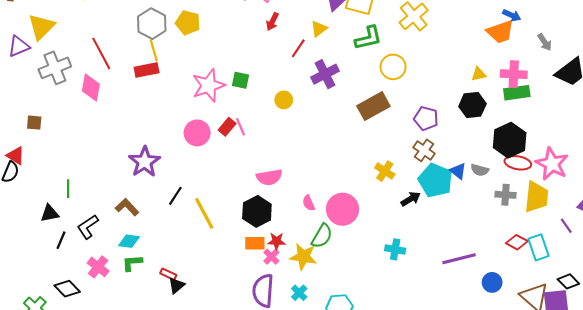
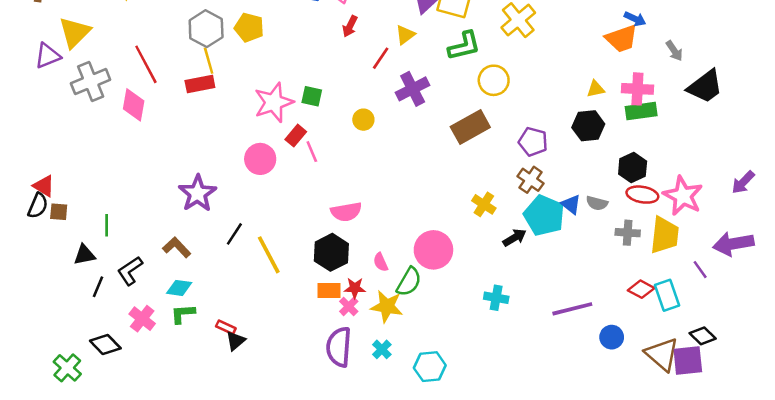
brown square: (34, 123) -> (59, 212), moved
red rectangle: (227, 127) -> (296, 136), moved
black hexagon: (510, 140) -> (633, 168), size x0.7
pink semicircle: (308, 203) -> (381, 262), moved

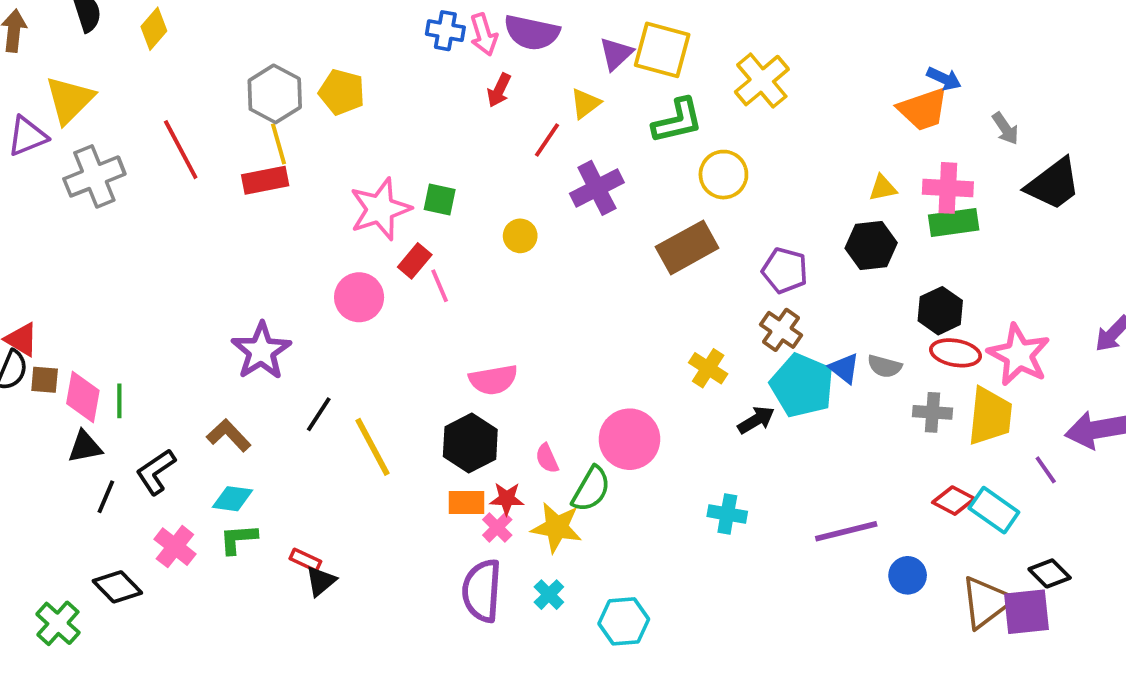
pink diamond: (134, 105) -> (83, 397), moved
cyan rectangle: (667, 295) -> (994, 510), turned -36
brown triangle: (662, 354) -> (986, 602), turned 42

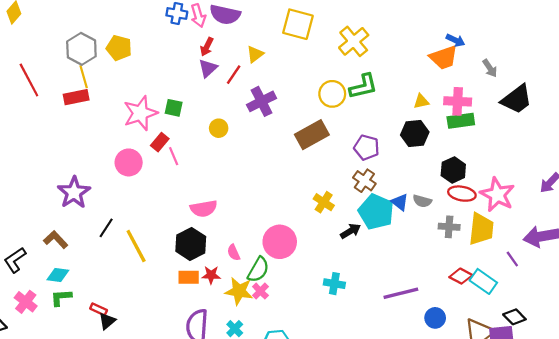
purple triangle: (616, 54) -> (208, 68), moved
green L-shape: (677, 121) -> (363, 86), moved
pink cross: (497, 527) -> (260, 291), moved

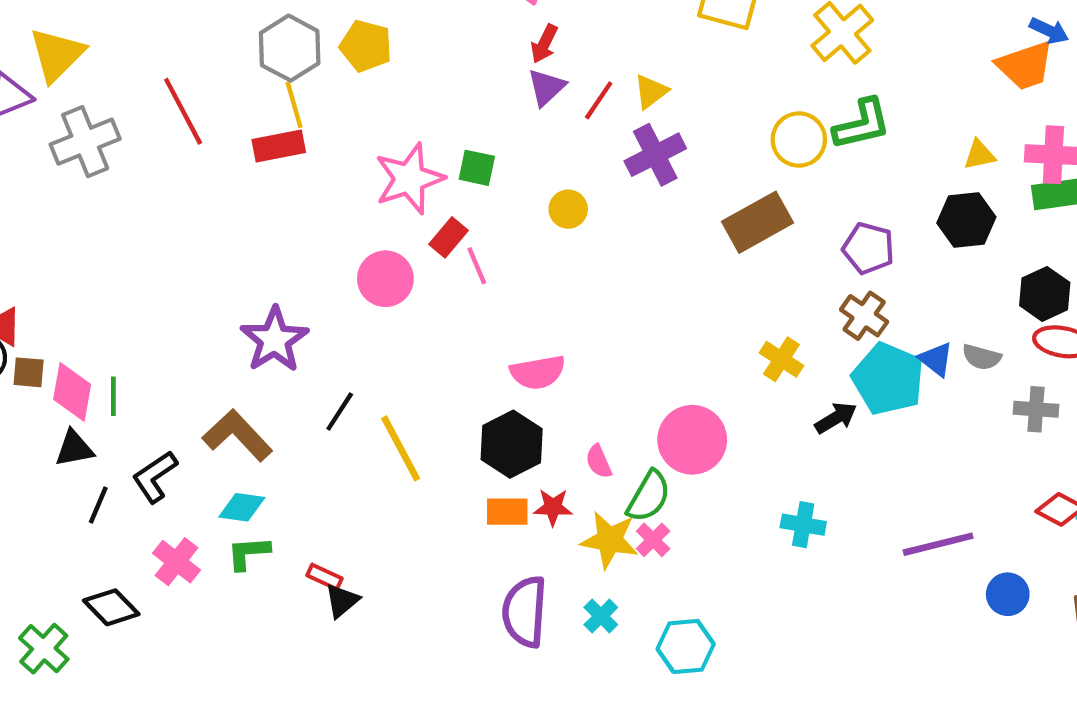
yellow triangle: (255, 54) -> (651, 92), moved
brown L-shape: (56, 240) -> (237, 435), size x1.4

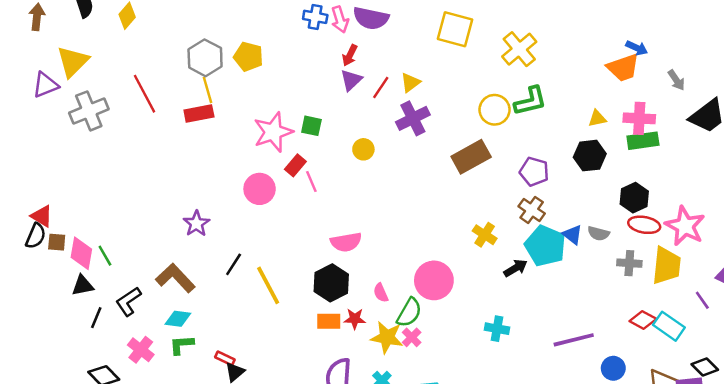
purple star: (274, 340) -> (196, 224), size x0.7
green line: (113, 396) -> (105, 256), turned -30

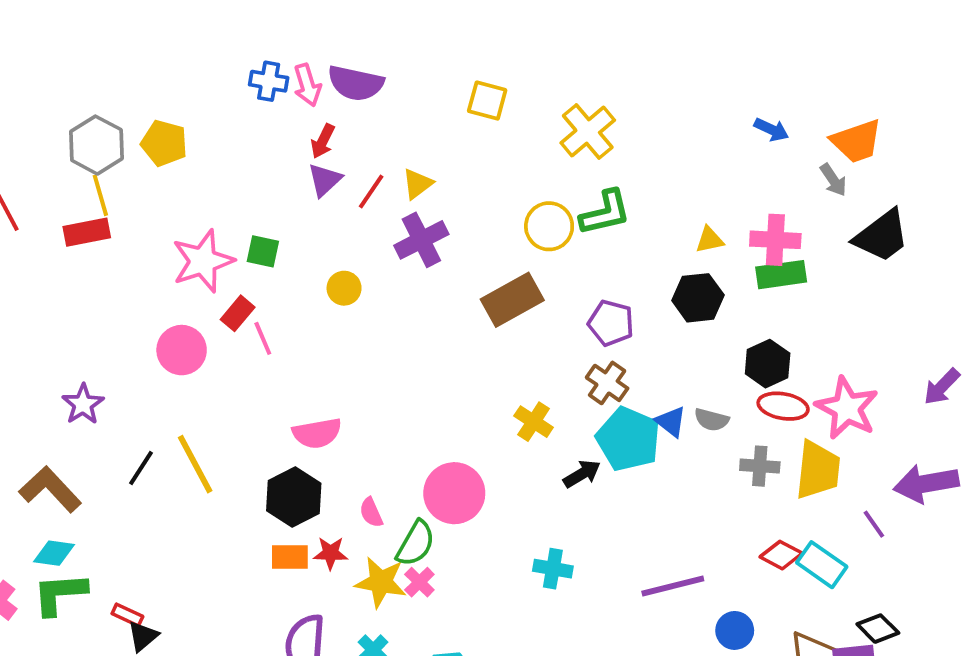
yellow square: (455, 29) -> (487, 101), size x0.7
orange trapezoid: (623, 68) -> (857, 141), moved
yellow line: (268, 285) -> (195, 464), moved
green L-shape: (182, 345) -> (60, 594), size x1.4

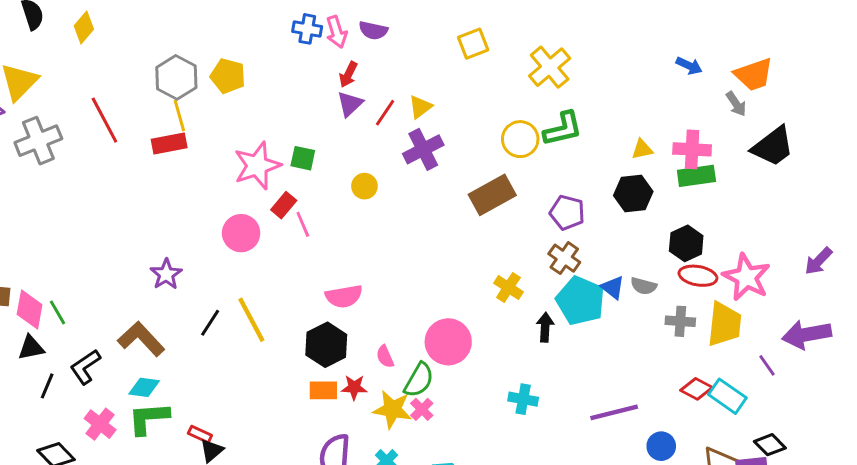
purple semicircle: (356, 83) -> (373, 30), size x0.7
yellow square: (487, 101) -> (473, 44), turned -36
black arrow: (582, 474) -> (545, 327), turned -56

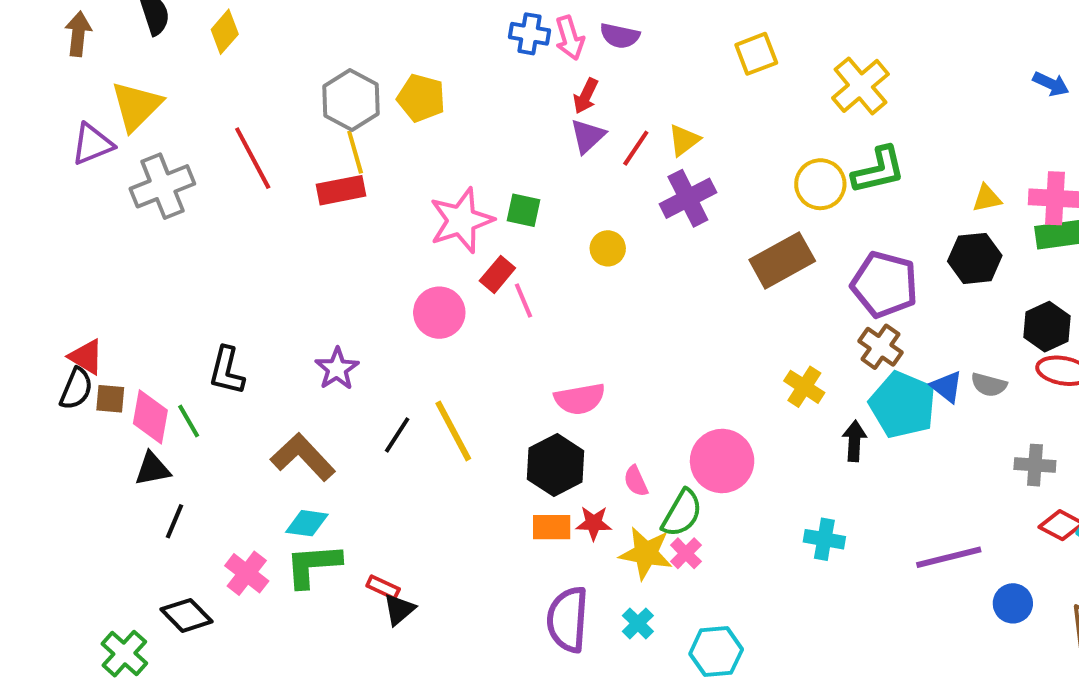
purple pentagon: (567, 213) -> (885, 284), size x1.4
gray cross: (680, 321) -> (1035, 465), moved
black L-shape: (85, 367) -> (227, 371), moved, turned -42

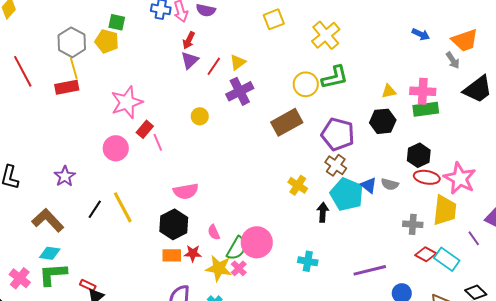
green square: (523, 210) -> (117, 22), moved
pink circle: (722, 461) -> (257, 242), moved

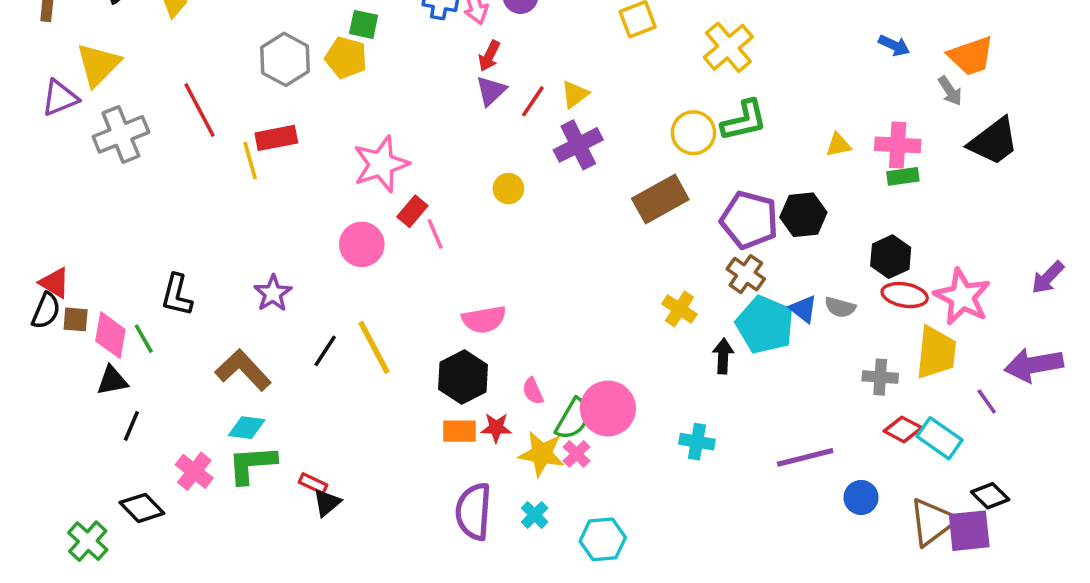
yellow line: (74, 68) -> (250, 161), moved
green rectangle: (426, 109) -> (903, 176), size x0.7
black hexagon: (383, 121) -> (803, 215), moved

